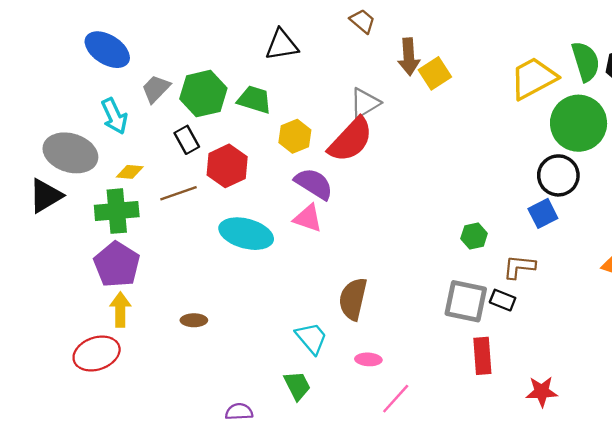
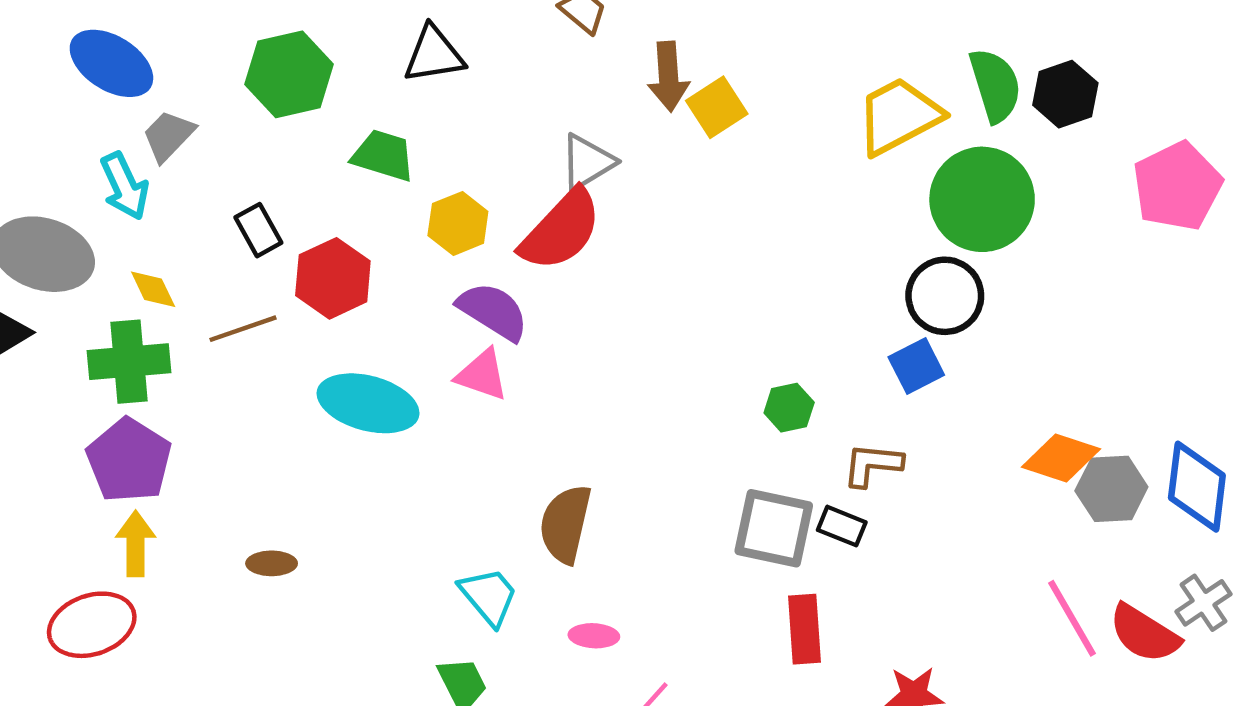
gray trapezoid: (156, 89) -> (168, 136), moved
green hexagon: (203, 94) -> (289, 74), moved
yellow diamond: (130, 172) -> (153, 289), turned 60

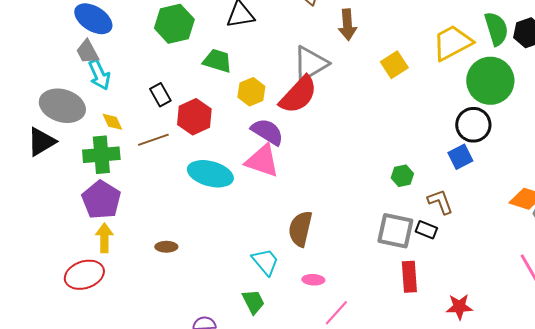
yellow square: (717, 107) -> (394, 65), moved
gray trapezoid: (168, 136) -> (87, 52), moved, turned -72
gray triangle: (587, 162) -> (310, 64), size x1.4
pink triangle: (482, 375) -> (262, 161), size x1.4
brown L-shape: (872, 465) -> (440, 202), turned 64

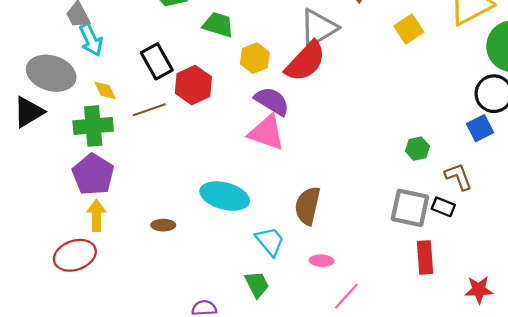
black rectangle: (160, 95) -> (157, 61), size x1.4
cyan ellipse: (210, 174) -> (225, 196), moved

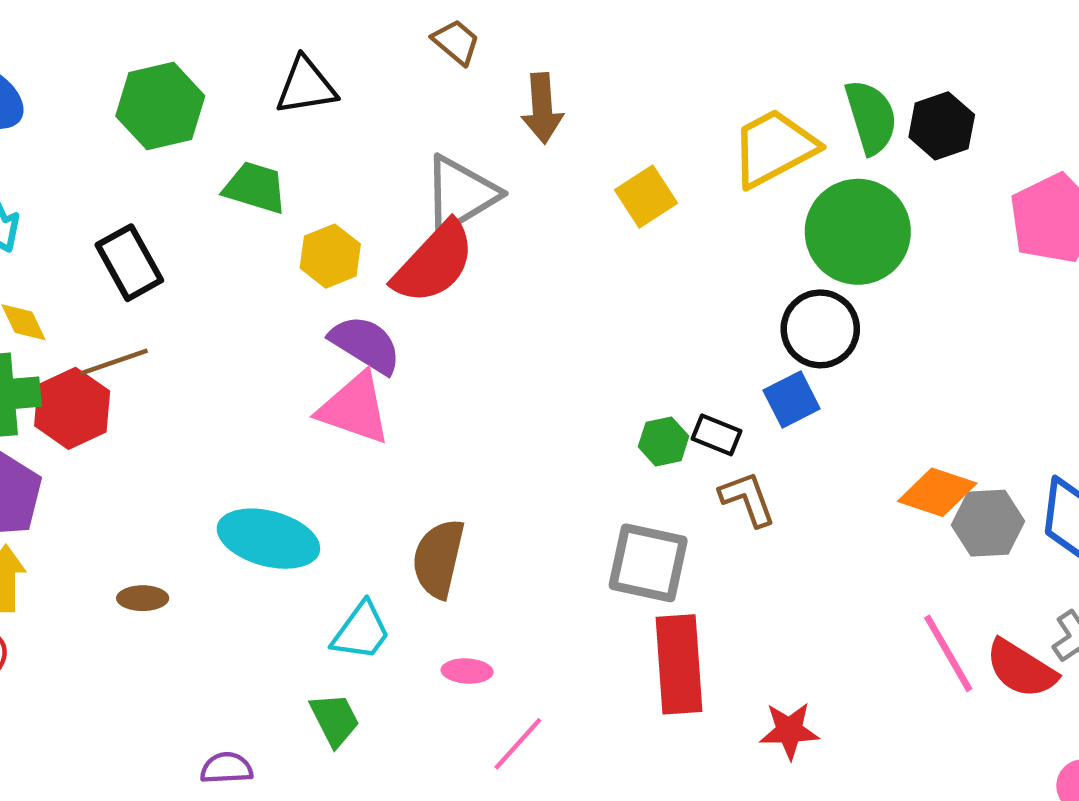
red hexagon: (193, 85) -> (72, 408), moved
black rectangle: (443, 207) -> (717, 435), moved
cyan trapezoid: (270, 241) -> (361, 631), turned 76
red rectangle: (425, 257) -> (679, 664), size x1.4

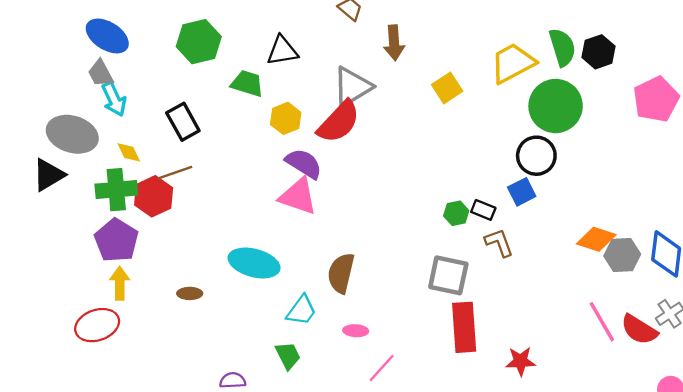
black triangle: (306, 86) -> (282, 51), moved

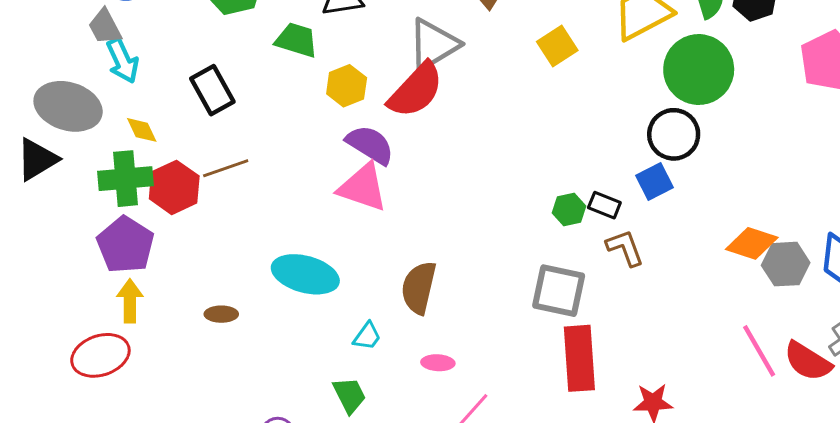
brown line: (175, 173) -> (226, 168), moved
cyan trapezoid: (301, 310) -> (367, 336), size x0.7

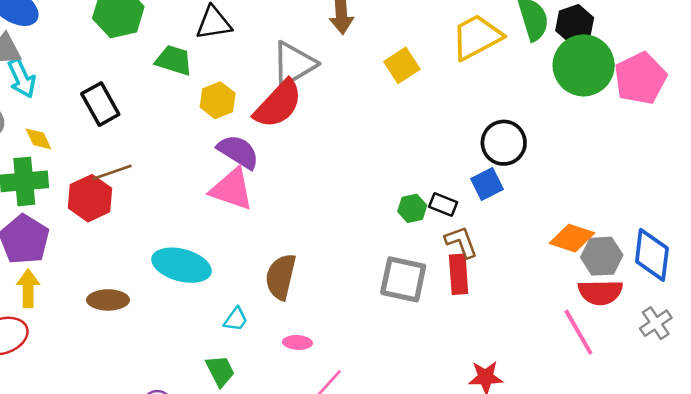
green circle: (699, 70) -> (584, 65), moved
red hexagon: (174, 187) -> (90, 198), moved
brown ellipse: (221, 314) -> (108, 300), size x1.4
red rectangle: (579, 358) -> (459, 274), moved, size x0.7
red semicircle: (808, 361) -> (600, 292), moved, turned -33

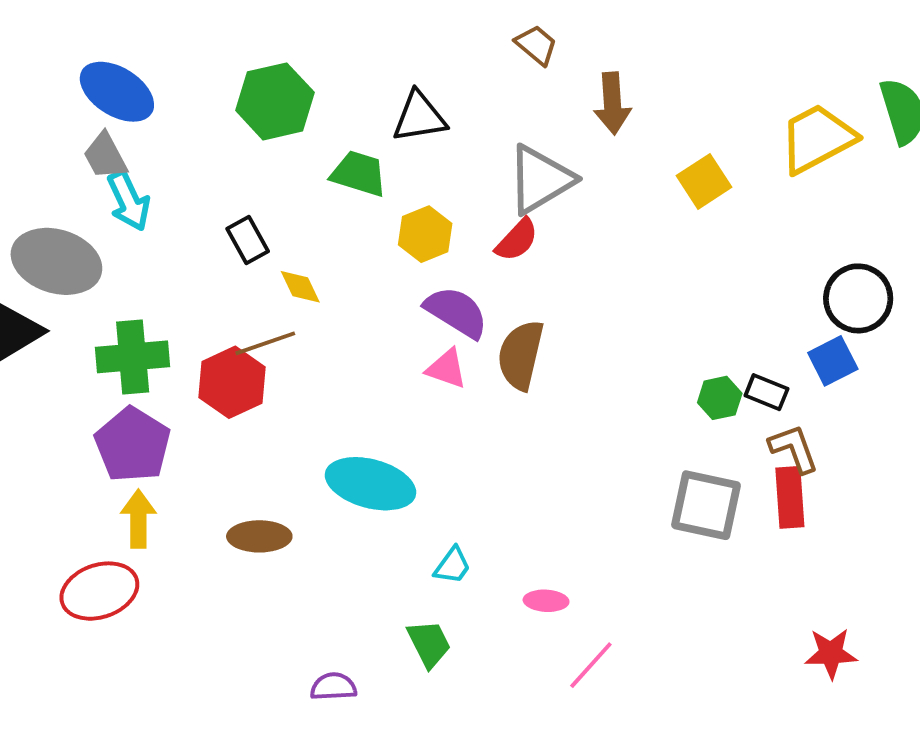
black rectangle: (100, 104) -> (248, 240), size x0.7
red semicircle: (278, 104) -> (517, 240), size x0.6
yellow diamond: (38, 139) -> (300, 287), moved
pink triangle: (232, 189) -> (447, 369), size x0.6
brown semicircle: (281, 277) -> (521, 355), moved

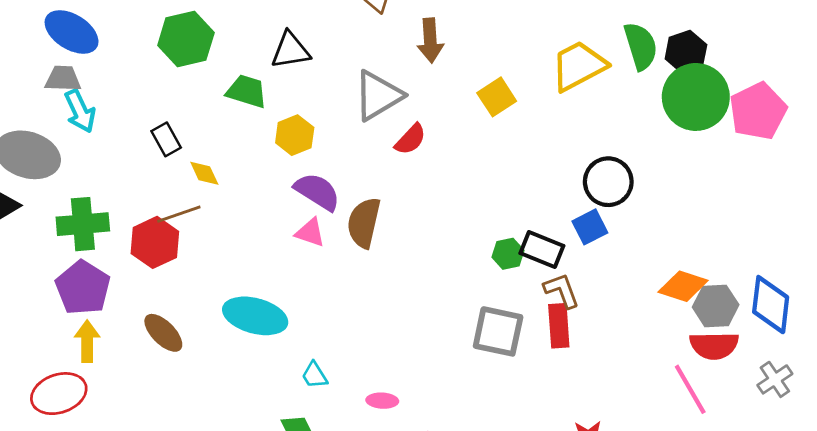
gray trapezoid: (105, 156) -> (63, 79), turned 120
red semicircle: (517, 240) -> (411, 139), moved
black rectangle: (766, 392) -> (542, 249), size x1.4
brown ellipse: (259, 536) -> (163, 333), moved, turned 45
cyan trapezoid: (452, 566) -> (314, 375), turned 112

